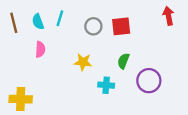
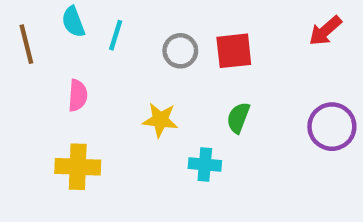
red arrow: (168, 16) -> (325, 31), turned -120
cyan semicircle: (38, 22) -> (73, 22), moved
purple circle: (149, 81) -> (332, 127), moved
yellow cross: (21, 99) -> (78, 167), moved

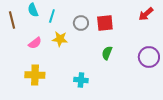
pink semicircle: (78, 95) -> (35, 43), turned 48
yellow star: (160, 120) -> (60, 39), moved
cyan cross: (205, 165) -> (81, 80), moved

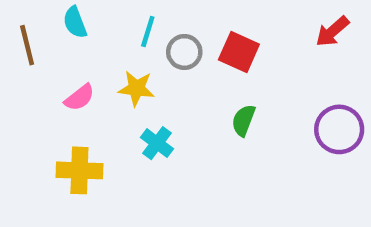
cyan line: (52, 16) -> (148, 31), moved
red square: (105, 23) -> (239, 52), turned 30
cyan cross: (81, 80) -> (157, 143), moved, turned 32

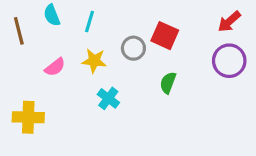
cyan line: (148, 31) -> (89, 21), moved
gray circle: (184, 52) -> (133, 48), moved
purple circle: (339, 129) -> (229, 61), moved
yellow cross: (79, 170) -> (28, 117), moved

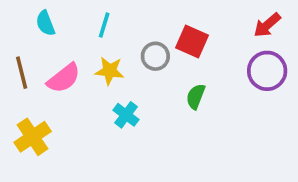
cyan semicircle: (52, 15) -> (45, 23), moved
brown line: (19, 31) -> (22, 73), moved
pink semicircle: (55, 67) -> (64, 78), size x1.4
yellow cross: (28, 117) -> (33, 137), turned -36

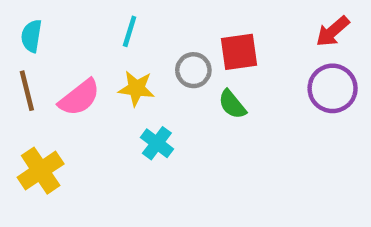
cyan semicircle: (45, 23) -> (31, 36), moved, turned 30
red square: (192, 42) -> (239, 52), turned -32
green semicircle: (196, 96) -> (232, 104), moved, turned -60

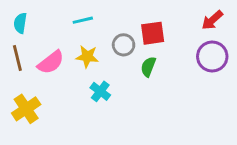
cyan line: (130, 31) -> (83, 20), turned 60
green semicircle: (232, 104) -> (148, 67), turned 60

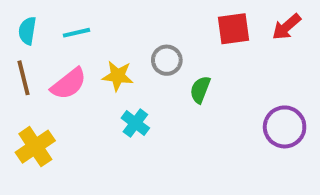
cyan line: (83, 20) -> (76, 33), moved
red square: (153, 33) -> (234, 29), moved
purple circle: (212, 57) -> (285, 127), moved

